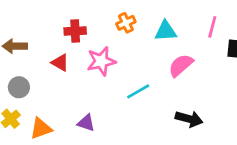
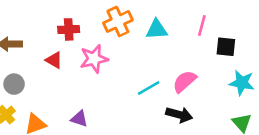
orange cross: (126, 23) -> (118, 21), size x1.5
pink semicircle: (181, 65) -> (185, 81), moved
cyan line: (138, 91) -> (149, 88), moved

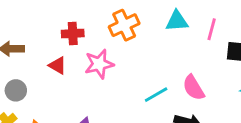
cyan triangle: (157, 29) -> (177, 21), moved
pink semicircle: (185, 81) -> (194, 88), turned -80

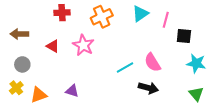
cyan triangle: (177, 21) -> (140, 14), turned -30
red cross: (73, 33) -> (62, 13), moved
pink star: (99, 64) -> (83, 45), turned -30

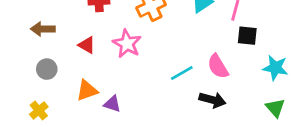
black square: (184, 36) -> (247, 36), moved
yellow cross: (16, 88) -> (39, 110), moved
orange triangle: (39, 95) -> (87, 90), moved

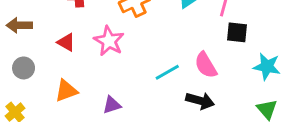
purple triangle: (112, 104) -> (112, 105), moved, turned -36

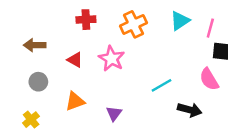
pink semicircle: (206, 65) -> (209, 79), moved
purple triangle: (112, 105) -> (114, 113), turned -35

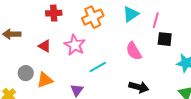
pink semicircle: (209, 79) -> (134, 51), moved
gray circle: (38, 82) -> (26, 73), moved
cyan line: (162, 85) -> (98, 67), moved

